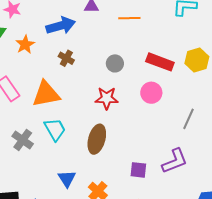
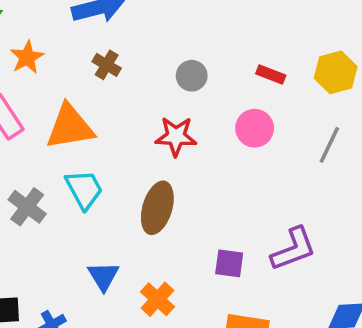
orange star: (25, 44) -> (27, 57), moved
red rectangle: (160, 62) -> (271, 74), size x0.6
gray line: (188, 119) -> (329, 145), moved

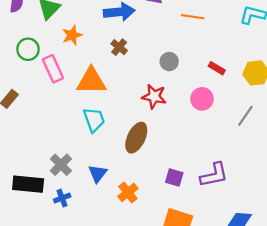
gray cross: (27, 207) -> (61, 165), moved

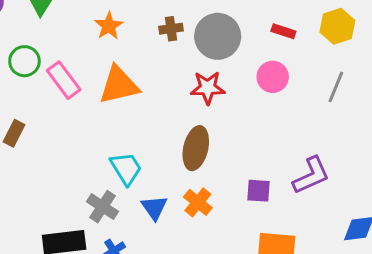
orange star: (72, 35) -> (109, 26), moved
brown cross: (119, 47) -> (171, 29), moved, turned -35
gray circle: (169, 62) -> (218, 36), size x1.8
cyan trapezoid: (94, 120) -> (126, 168), moved
orange cross: (128, 192) -> (198, 202), moved

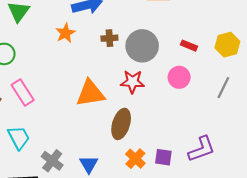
pink rectangle: (64, 80) -> (23, 93), moved
orange triangle: (119, 85) -> (90, 93), moved
cyan trapezoid: (126, 168) -> (19, 137), moved
orange cross: (198, 202) -> (135, 159), moved

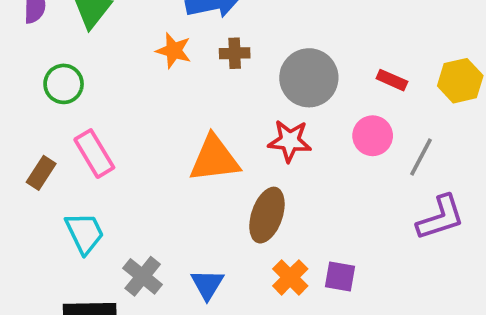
orange star: (65, 33) -> (174, 51), turned -30
brown cross: (109, 38) -> (235, 53), moved
gray line: (223, 88) -> (421, 157), moved
purple L-shape: (201, 149) -> (440, 218), moved

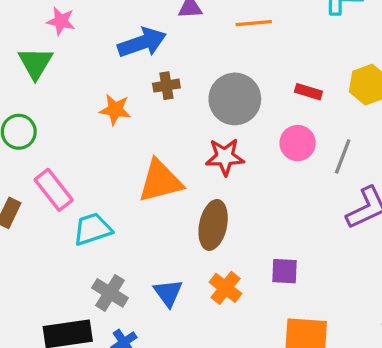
orange star: (174, 51) -> (115, 110), moved
cyan trapezoid: (85, 233) -> (92, 229), moved, turned -75
orange cross: (290, 277) -> (225, 288), moved

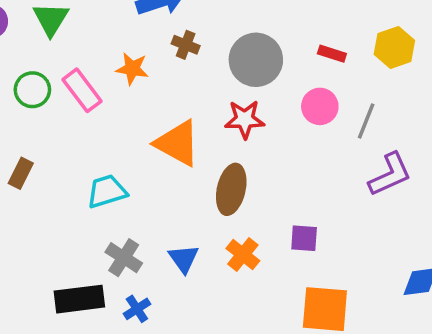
brown cross: (166, 86) -> (186, 45), turned 30
orange triangle: (160, 181) -> (178, 143), turned 42
pink rectangle: (54, 190) -> (82, 90), moved

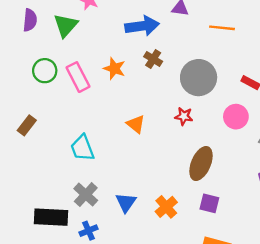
red star: (245, 119) -> (184, 116), size x0.7
orange triangle: (178, 143) -> (136, 124), size x0.6
brown ellipse: (231, 189) -> (201, 163), moved
cyan trapezoid: (107, 191) -> (82, 148), turned -104

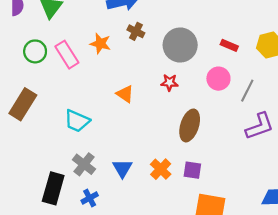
brown rectangle: (27, 125) -> (23, 104), size x1.6
cyan trapezoid: (82, 148) -> (77, 121), turned -40
purple square: (209, 203) -> (192, 170), moved
black rectangle: (51, 217) -> (53, 188), turned -72

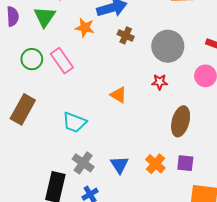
orange star: (100, 44) -> (85, 28), moved

